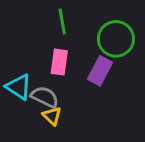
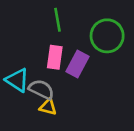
purple rectangle: (100, 71) -> (78, 64), moved
yellow triangle: (52, 116) -> (48, 107), turned -30

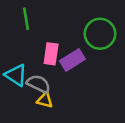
green line: (57, 20) -> (26, 19), moved
purple rectangle: (78, 64) -> (72, 60), turned 30

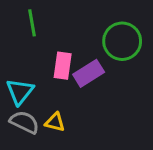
cyan triangle: (16, 75) -> (20, 92), turned 35
gray semicircle: (39, 84) -> (24, 122), moved

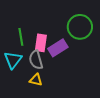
green line: (32, 23) -> (21, 37), moved
gray semicircle: (24, 122) -> (36, 60), moved, turned -132

